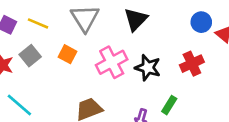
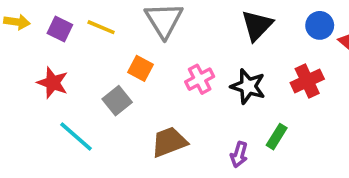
black triangle: (136, 19) -> (257, 25), moved
gray square: (30, 56) -> (117, 101), moved
pink cross: (112, 62) -> (200, 79), size x0.7

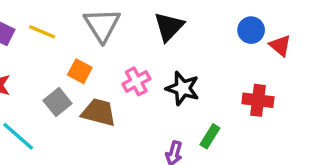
black triangle: (257, 25) -> (169, 27), moved
red cross: (307, 81) -> (258, 100), moved, turned 32
brown trapezoid: (169, 142) -> (99, 112), moved, turned 36

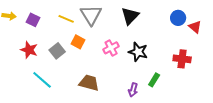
yellow line: (42, 32) -> (66, 19), moved
gray square: (58, 102) -> (57, 51), moved
brown trapezoid: (99, 112) -> (89, 83), moved

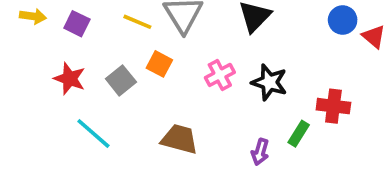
red cross: (182, 59) -> (333, 106), moved

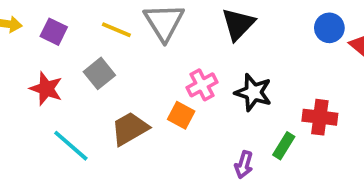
orange square: (159, 64) -> (181, 115), moved
gray square: (121, 80) -> (99, 73), moved
brown trapezoid: (180, 139) -> (130, 129), moved, turned -45

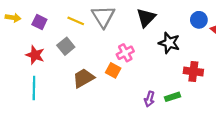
black star: (253, 92) -> (169, 43), moved
cyan line: (71, 146) -> (34, 88), moved, turned 50
green rectangle: (284, 146) -> (173, 97), moved, turned 40

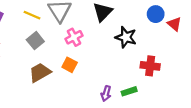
gray square: (66, 46) -> (35, 41), moved
pink cross: (125, 53) -> (74, 37), moved

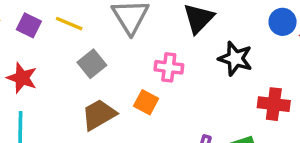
yellow line: (32, 15) -> (69, 24), moved
pink cross: (74, 37) -> (169, 67), moved, turned 35

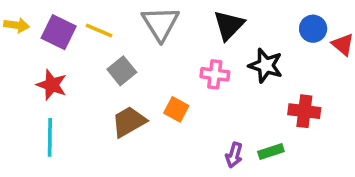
purple square: (29, 25) -> (59, 32), size x1.4
pink cross: (169, 67) -> (215, 74), moved

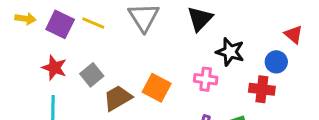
blue circle: (313, 29) -> (276, 62), moved
gray square: (122, 71) -> (92, 75), moved
pink cross: (215, 74) -> (206, 79), moved
orange square: (176, 109) -> (157, 88), size x1.4

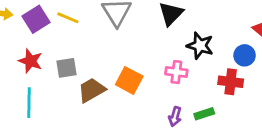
purple square: (60, 24) -> (36, 19), turned 32
gray square: (92, 75) -> (67, 68), turned 30

